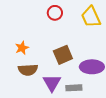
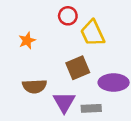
yellow trapezoid: (91, 17) -> (93, 33), moved
orange star: (22, 48) -> (27, 41), moved

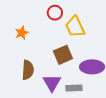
brown semicircle: (35, 86) -> (28, 70), turned -84

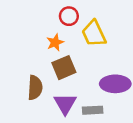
orange star: (22, 33) -> (55, 42), moved
brown square: (63, 55) -> (64, 68), moved

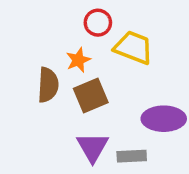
yellow trapezoid: (94, 34) -> (133, 48), turned 136
brown semicircle: (35, 88) -> (48, 85), moved

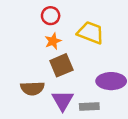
red circle: (98, 23) -> (51, 16), moved
brown semicircle: (48, 85) -> (32, 88), moved, turned 85

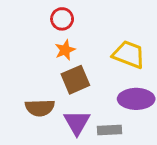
yellow trapezoid: (91, 33) -> (129, 54), moved

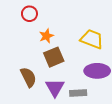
red circle: (62, 19) -> (29, 14), moved
brown semicircle: (40, 108) -> (28, 77), turned -114

